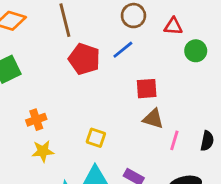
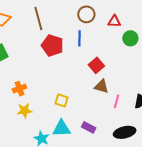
blue line: (123, 50) -> (79, 38), turned -49
red square: (147, 89) -> (96, 65), turned -35

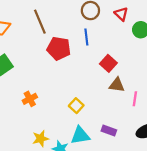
red triangle: (114, 21) -> (121, 14), turned 48
yellow square: (62, 100) -> (76, 106), turned 32
yellow star: (25, 111) -> (41, 139), moved

